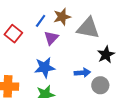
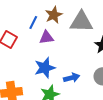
purple triangle: (51, 38) -> (46, 38), turned 49
blue arrow: (82, 73) -> (72, 78), moved

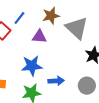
blue line: (33, 22) -> (19, 18), moved
gray triangle: (81, 22) -> (77, 28), turned 30

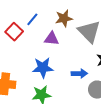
blue arrow: (56, 81) -> (79, 74), moved

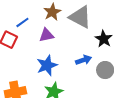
blue line: (32, 19) -> (22, 22), turned 32

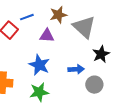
blue star: (47, 65) -> (39, 65), turned 30

